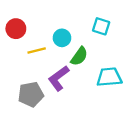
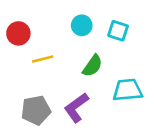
cyan circle: (62, 38) -> (82, 25), moved
purple L-shape: (59, 78) -> (76, 108), moved

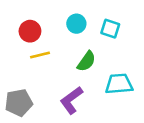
red circle: (18, 33) -> (30, 31), moved
gray pentagon: (36, 110) -> (19, 103), moved

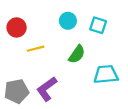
red circle: (30, 31) -> (17, 27), moved
purple L-shape: (71, 100) -> (47, 89), moved

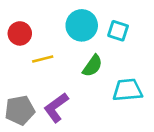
cyan circle: (68, 21) -> (82, 25), size x1.5

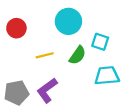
cyan square: (118, 31) -> (100, 42), moved
yellow line: (43, 59) -> (45, 55), moved

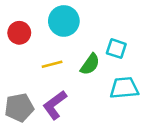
cyan circle: (68, 21) -> (64, 21), moved

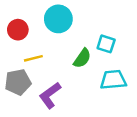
yellow line: (52, 64) -> (33, 58), moved
gray pentagon: (19, 108) -> (18, 82), moved

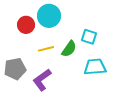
red circle: (18, 30) -> (26, 25), moved
yellow line: (33, 58) -> (46, 49), moved

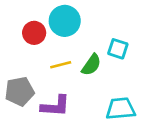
cyan trapezoid: (95, 67) -> (121, 109), moved
purple L-shape: (42, 80) -> (55, 106), turned -140

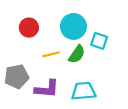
cyan circle: (65, 21) -> (73, 26), moved
cyan trapezoid: (121, 109) -> (84, 91), moved

